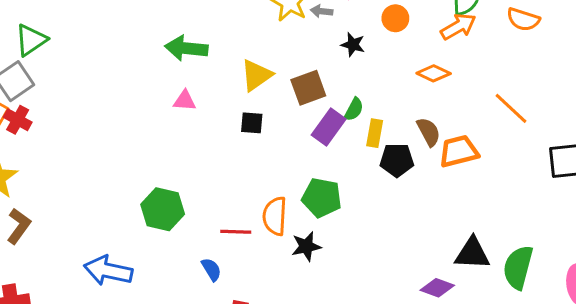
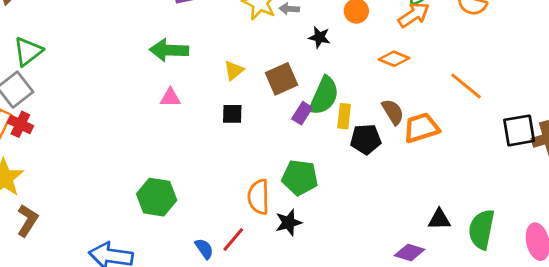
yellow triangle: (256, 75) -> (234, 71), size x0.7
green semicircle: (354, 109) -> (324, 96), size x1.8
purple rectangle: (329, 127) -> (302, 113), size x0.7
red line: (236, 232) -> (233, 239), moved, turned -48
black triangle: (472, 253) -> (439, 219), size x0.7

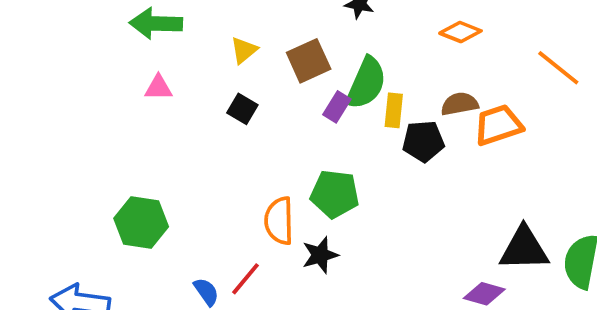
brown semicircle: (393, 112) -> (460, 104), turned -68
black square: (232, 114) -> (242, 109), turned 30
black triangle: (439, 219) -> (524, 249), size x1.6

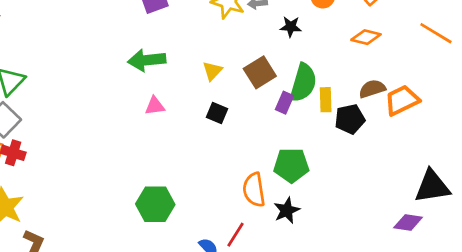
orange line: (558, 68) -> (436, 33), moved

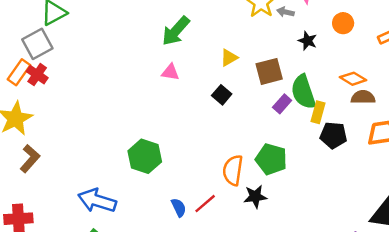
orange diamond: (366, 37) -> (353, 79), moved
green arrow: (147, 60) -> (176, 31), turned -60
green semicircle: (303, 83) -> (303, 92), turned 128
brown semicircle: (372, 89) -> (363, 97), moved

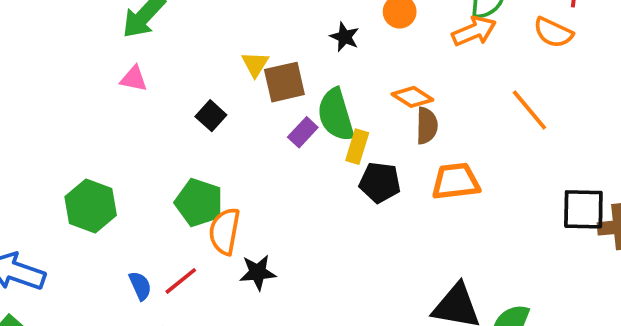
yellow triangle: (229, 58) -> (255, 64), moved, turned -30
brown semicircle: (363, 97) -> (427, 126), turned 90
green pentagon: (271, 159) -> (199, 203), moved

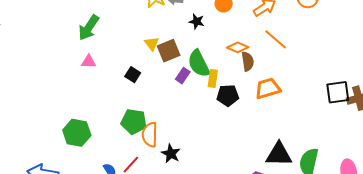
orange line: (529, 110) -> (276, 39), moved
black star: (258, 272) -> (171, 154), turned -30

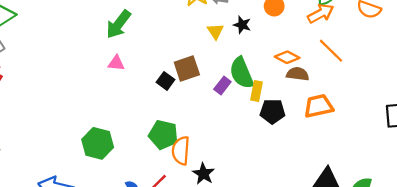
yellow triangle: (152, 44) -> (215, 31), moved
brown square: (169, 51) -> (187, 68), moved
brown semicircle: (248, 61) -> (298, 74), turned -78

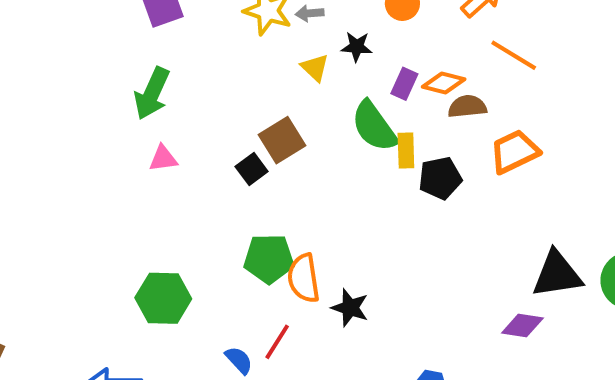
black square: (165, 81) -> (252, 169), turned 30
purple rectangle: (222, 85) -> (404, 84), moved

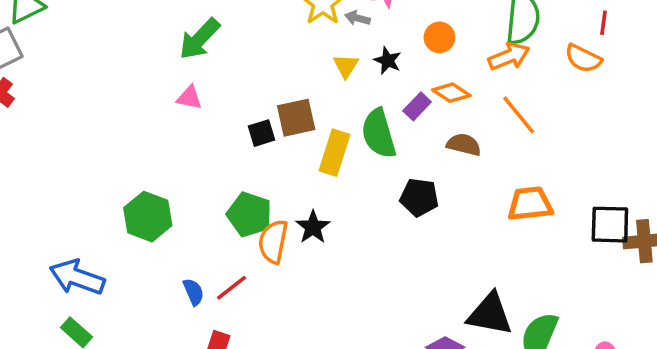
orange diamond: (444, 83) -> (451, 93), moved
yellow rectangle: (406, 150) -> (335, 153), moved, size x1.4
orange trapezoid: (514, 152) -> (530, 204), moved
black star: (350, 308) -> (313, 227), moved

